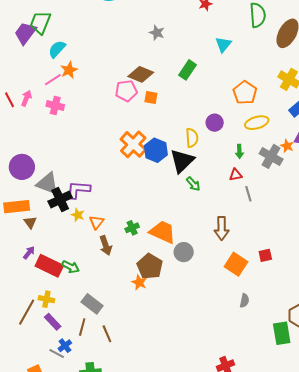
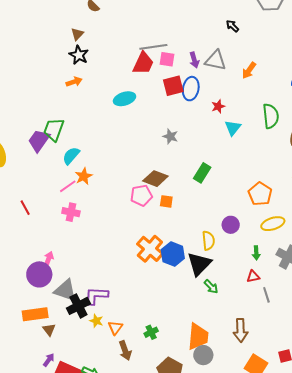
cyan triangle: (223, 44) -> (233, 128), moved
pink arrow: (26, 98) -> (48, 259), moved
orange trapezoid: (163, 232) -> (198, 337), moved, turned 72

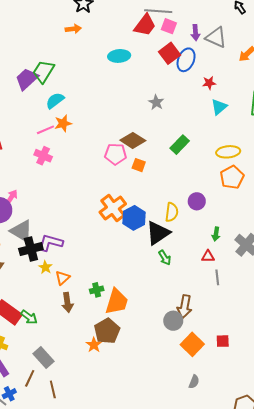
red square: (173, 86) -> (170, 53), turned -35
yellow ellipse: (273, 224) -> (228, 152), moved
orange trapezoid: (198, 337) -> (117, 302), moved
gray circle: (203, 355) -> (173, 321), moved

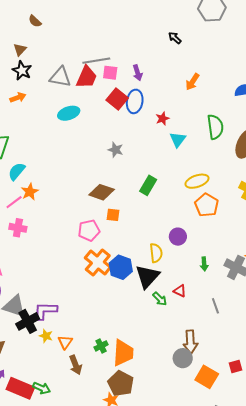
gray triangle: (216, 37) -> (60, 77), moved
pink pentagon: (116, 154) -> (89, 230), moved
red triangle: (208, 256) -> (180, 291), moved, turned 40

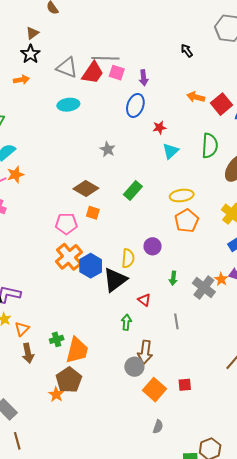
orange arrow: (192, 82) -> (196, 97), turned 60
red square: (117, 99) -> (222, 104), moved
green arrow: (160, 299) -> (126, 322), moved, turned -140

